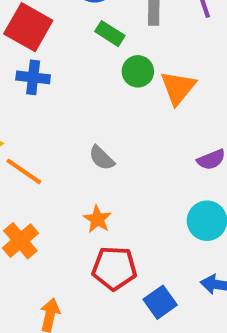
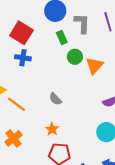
green rectangle: (110, 34) -> (62, 38), turned 32

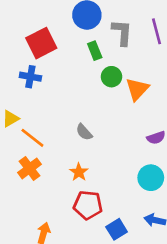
red square: (21, 33) -> (41, 43), turned 30
blue cross: (23, 58) -> (30, 77), moved
orange cross: (14, 138) -> (29, 168), moved

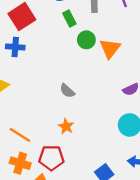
orange line: (32, 138) -> (20, 135), moved
orange cross: (29, 168) -> (20, 163), moved, turned -30
red pentagon: (88, 205) -> (51, 158), moved

